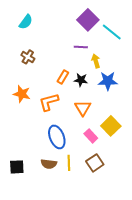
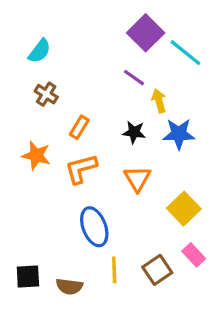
cyan semicircle: (26, 22) -> (40, 51), moved
purple line: (81, 47) -> (134, 78), turned 32
orange rectangle: (63, 77) -> (79, 127), moved
pink rectangle: (91, 136) -> (194, 255), moved
brown semicircle: (49, 164) -> (69, 286), moved

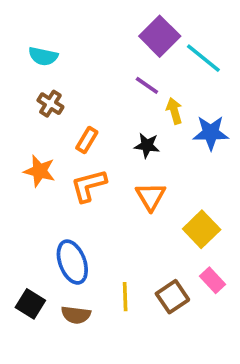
cyan semicircle: (40, 51) -> (43, 56), turned 65
blue star: (179, 134) -> (211, 133), moved
blue ellipse: (94, 227) -> (72, 262), moved
black square: (28, 276) -> (30, 304), turned 35

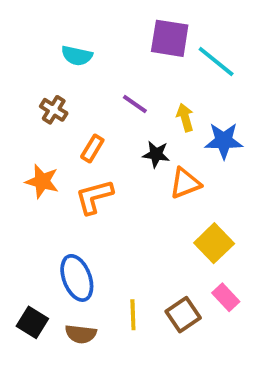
purple square: (160, 36) -> (170, 38), turned -36
cyan semicircle: (43, 56) -> (77, 56), moved
purple line: (147, 85) -> (135, 104), moved
orange triangle: (151, 196) -> (185, 183), moved, turned 40

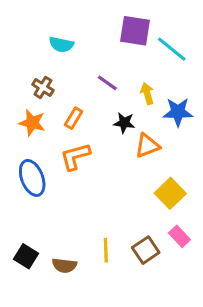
orange star: (42, 181) -> (32, 123), moved
blue ellipse: (77, 278) -> (32, 178), moved

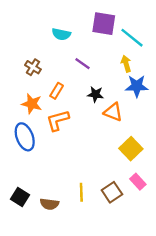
cyan semicircle: (61, 44) -> (61, 34), moved
yellow arrow: (147, 94) -> (126, 64), moved
orange star: (32, 123) -> (32, 104), moved
orange triangle: (147, 146) -> (113, 112), turned 42

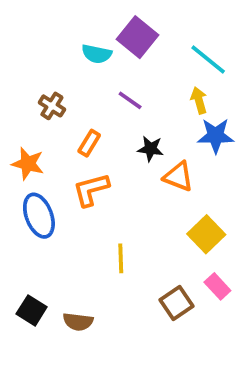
purple square: (104, 24) -> (138, 37), moved, turned 30
orange star: (32, 104) -> (28, 164), moved
yellow line: (81, 192) -> (121, 258), moved

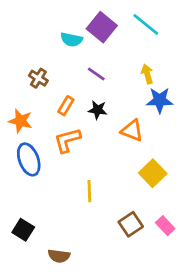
cyan line: (208, 59) -> (146, 24), moved
black star: (151, 149) -> (98, 110), moved
pink rectangle: (217, 286) -> (165, 226), moved
brown semicircle: (78, 322) -> (59, 256), moved

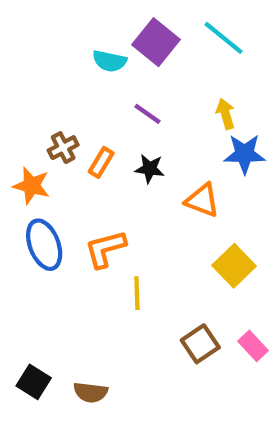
brown cross: (38, 78) -> (63, 148), moved, turned 30
orange L-shape: (67, 140) -> (105, 249), moved
black square: (23, 230) -> (34, 382), moved

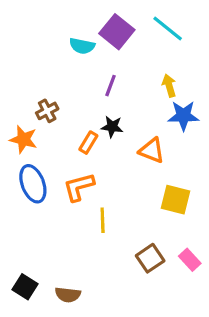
purple line: (148, 114) -> (111, 86), turned 75
orange rectangle: (101, 162) -> (88, 143), moved
yellow square: (234, 266) -> (175, 200), turned -32

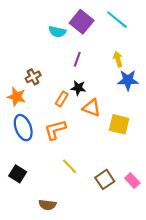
orange triangle: (152, 150) -> (92, 108), moved
yellow square: (175, 200) -> (119, 124), moved
yellow line: (103, 220) -> (69, 166), moved, turned -42
black square: (25, 287) -> (18, 174), moved

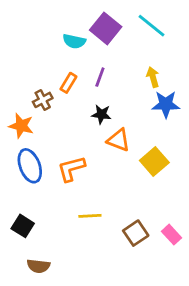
orange rectangle: (62, 99) -> (68, 83), moved
yellow square: (119, 124) -> (154, 162), turned 35
yellow line: (69, 166) -> (90, 216), turned -49
brown semicircle: (47, 205) -> (38, 266), moved

